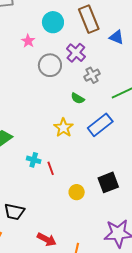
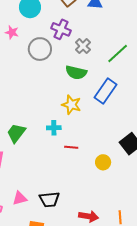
green semicircle: (78, 98) -> (76, 72), size x1.5
cyan cross: (34, 160) -> (54, 128), moved
red line: (51, 168) -> (71, 147), turned -48

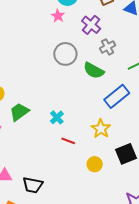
pink star: (12, 32) -> (58, 16), moved
gray circle: (40, 49) -> (65, 54), moved
yellow star: (71, 105) -> (101, 129), moved
cyan cross: (54, 128) -> (57, 117), turned 32

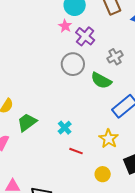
purple cross: (91, 25) -> (85, 36), moved

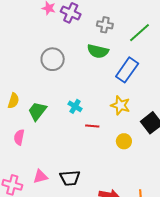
gray cross: (115, 57) -> (105, 25), turned -35
gray circle: (73, 64) -> (53, 59), moved

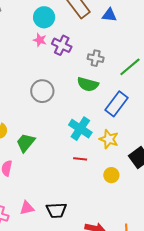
cyan cross: (75, 106) -> (80, 129), moved, size x1.6

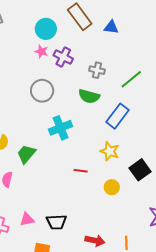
gray circle: (42, 91) -> (42, 91), moved
cyan cross: (80, 129) -> (61, 128), moved, turned 35

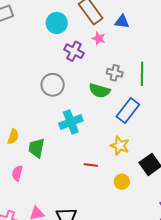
pink star: (41, 52) -> (99, 38), moved
gray cross: (97, 70) -> (115, 73), moved
green line: (131, 79) -> (142, 74), turned -50
green trapezoid: (26, 154) -> (37, 148), turned -30

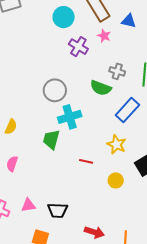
gray circle: (53, 85) -> (55, 90), moved
green trapezoid: (37, 148) -> (51, 139), moved

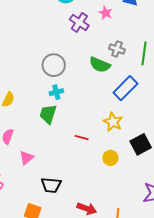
cyan cross: (70, 117) -> (56, 92), moved, size x0.6
pink triangle: (28, 205) -> (26, 158), moved, turned -35

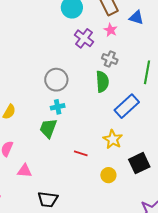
gray cross: (117, 49) -> (110, 59), moved
green semicircle: (100, 65) -> (102, 82), turned -120
pink triangle: (26, 158) -> (25, 171), turned 42

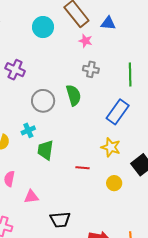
purple cross: (84, 38) -> (15, 70), moved
green semicircle: (102, 82) -> (74, 95), moved
cyan cross: (58, 107) -> (28, 130), moved

